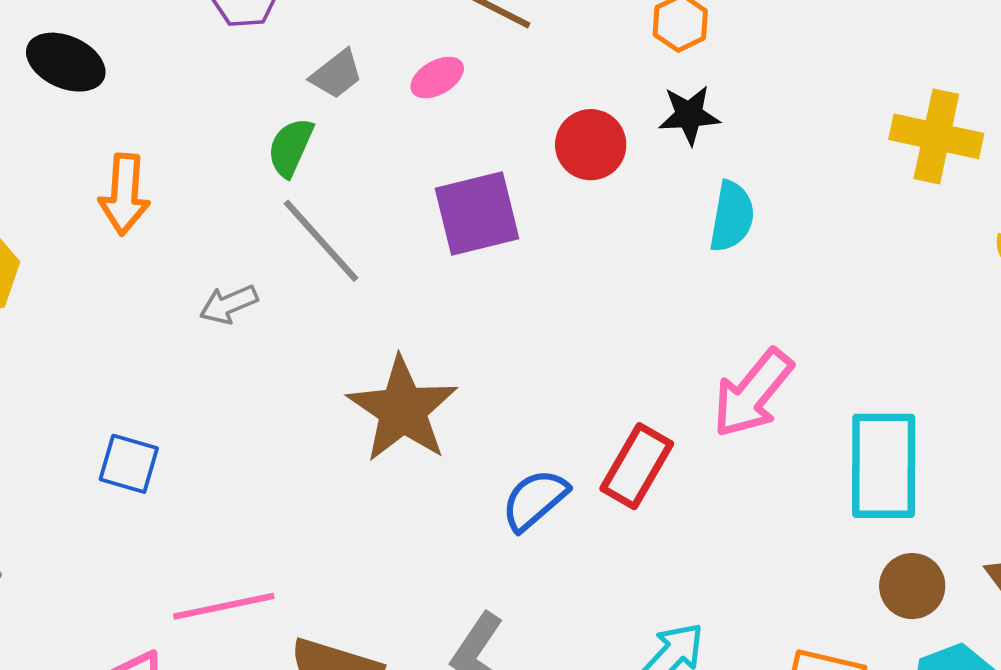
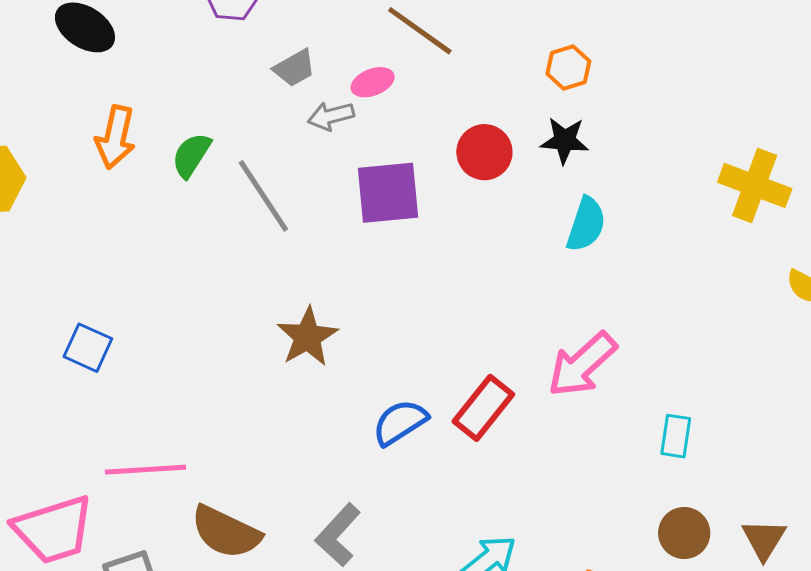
green semicircle: (290, 147) -> (191, 155), moved
gray arrow: (229, 304) -> (331, 116), moved
brown star: (403, 410) -> (307, 337), size x0.7
cyan rectangle: (884, 466) -> (676, 436), size x0.5

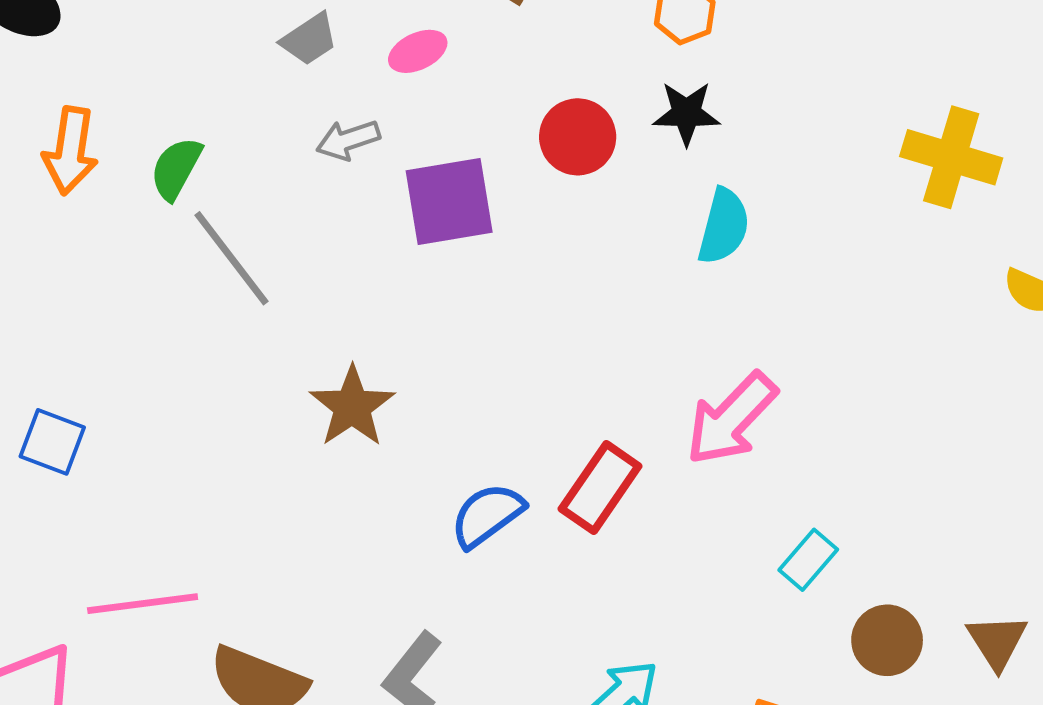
gray arrow: (331, 116) -> (348, 140), moved
gray line: (263, 196) -> (231, 258), moved
cyan rectangle: (676, 436) -> (808, 560), moved, turned 36

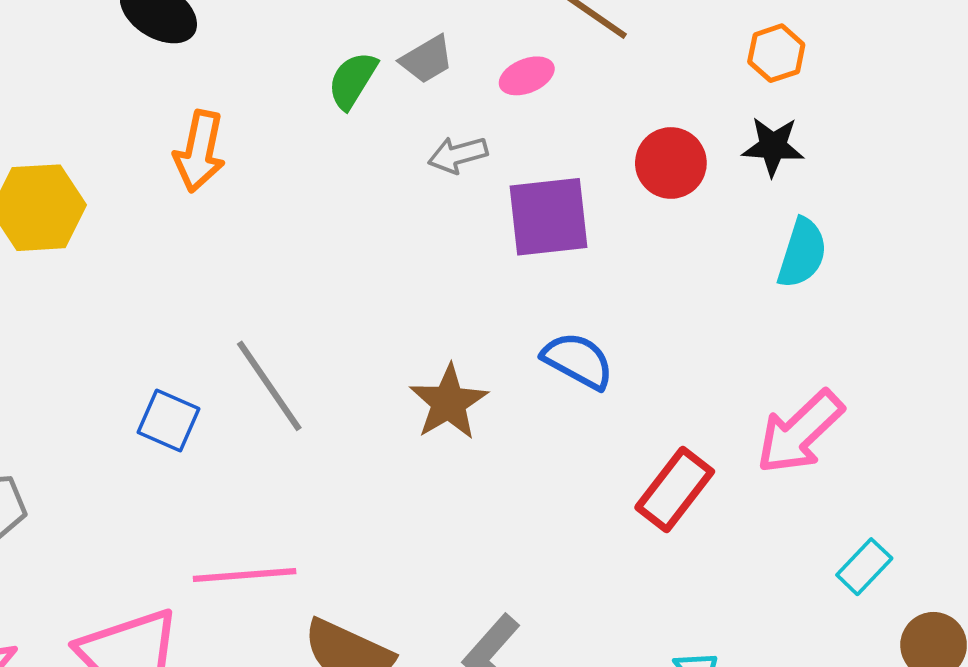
green semicircle: (176, 168) -> (352, 80), moved
gray line: (231, 258) -> (269, 386), moved
blue semicircle: (487, 515) -> (578, 361), moved, turned 62

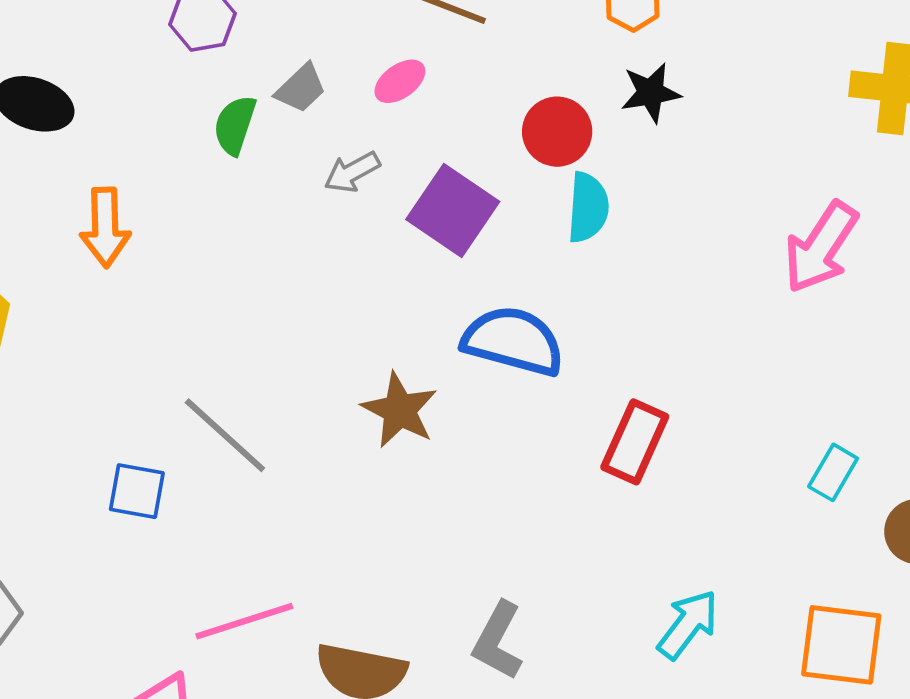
purple square: (549, 217) -> (453, 211), turned -36
cyan semicircle: (802, 253) -> (588, 208), moved
blue semicircle: (578, 361) -> (513, 341), size x1.4
pink arrow: (800, 432) -> (821, 247), moved

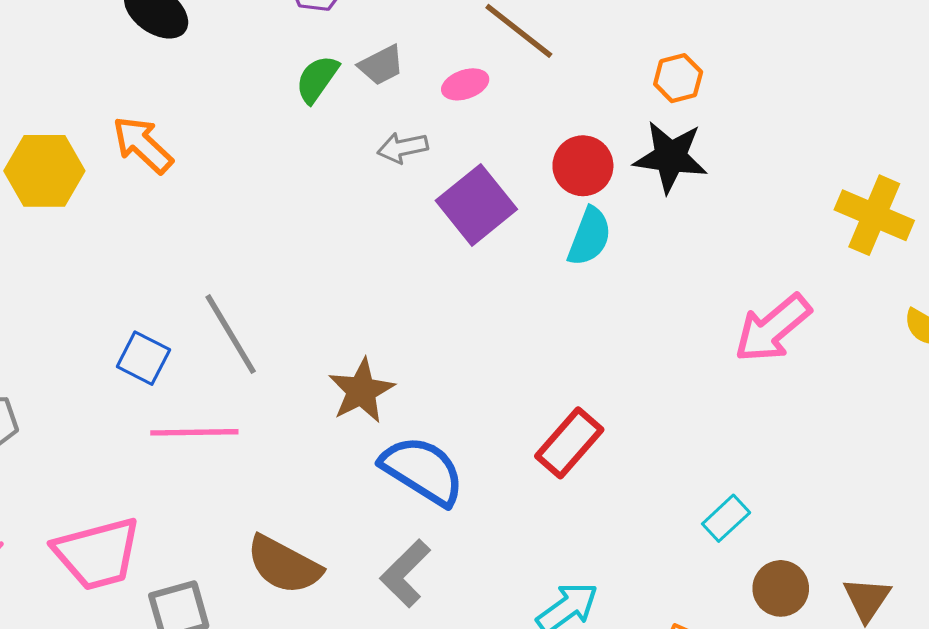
black star: (651, 93) -> (670, 157), size x1.4
orange arrow: (105, 227) -> (143, 145), moved, turned 118
blue semicircle: (513, 341) -> (423, 471), moved
brown star: (400, 410) -> (361, 391), moved
pink line: (244, 621) -> (194, 432), moved

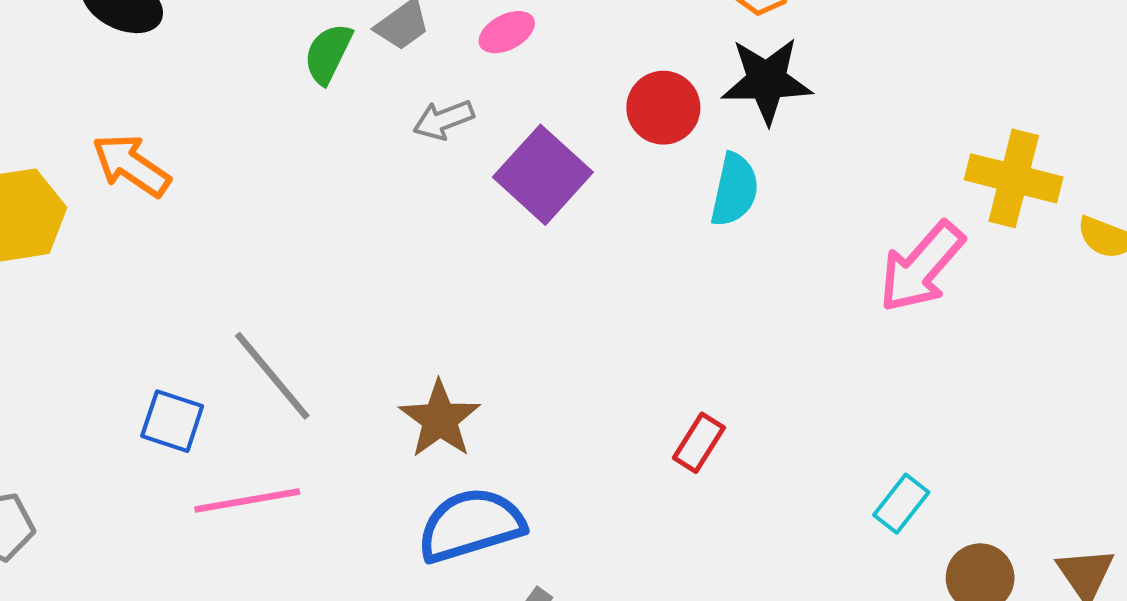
yellow cross: (874, 215) -> (1014, 178), moved
cyan semicircle: (589, 237) -> (735, 190), moved
red rectangle: (569, 443) -> (699, 443), size x0.7
blue semicircle: (423, 471) -> (471, 525), moved, turned -40

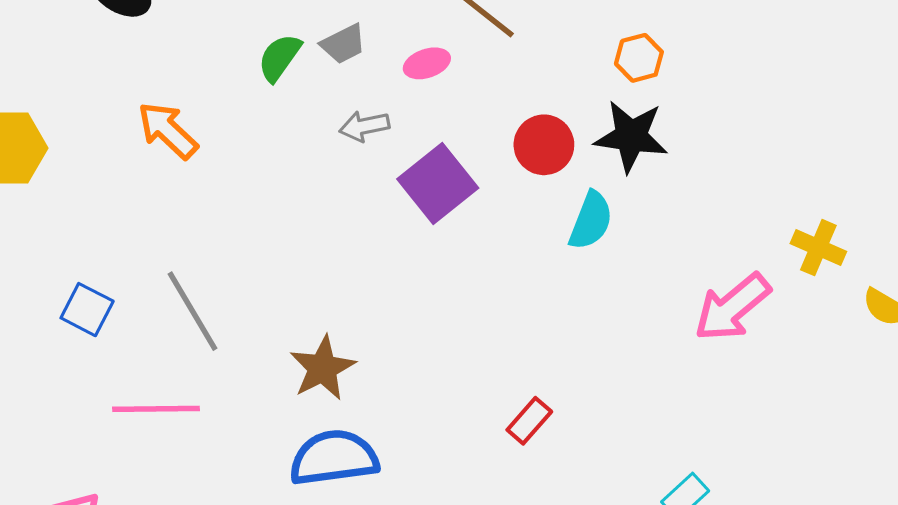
orange arrow: (131, 165) -> (168, 130), moved
yellow cross: (1014, 178) -> (818, 248), size x0.7
blue square: (172, 421) -> (87, 310), moved

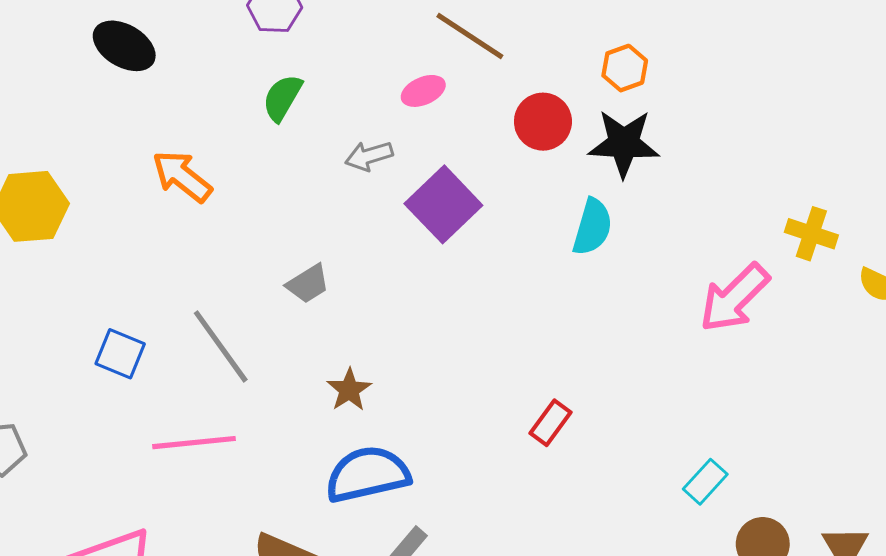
gray trapezoid: (343, 44) -> (308, 284), moved
red circle: (544, 145) -> (543, 122), moved
brown star: (322, 368) -> (349, 390), size x0.7

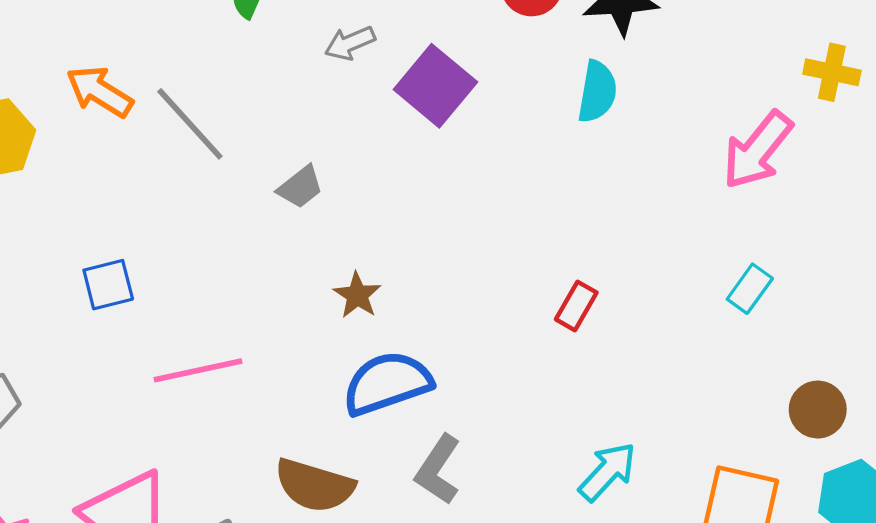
orange arrow: (182, 176) -> (100, 91), moved
gray line: (221, 346) -> (190, 124), moved
blue square: (120, 354) -> (108, 285), turned -30
cyan rectangle: (705, 482) -> (750, 289), moved

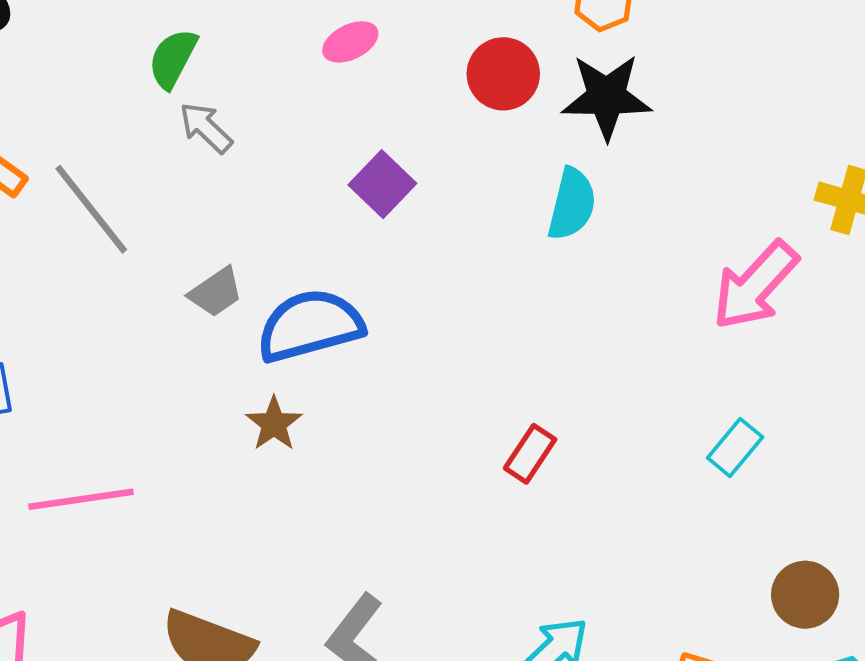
gray arrow: (350, 43) -> (206, 128), moved, turned 63
purple square: (435, 86) -> (382, 184), size x0.7
blue semicircle: (387, 383) -> (310, 326), moved

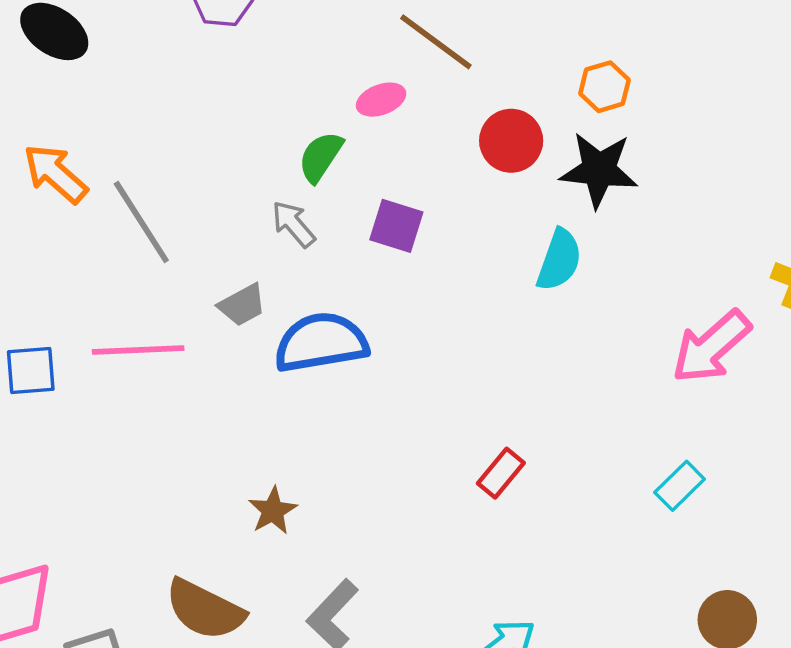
green semicircle: (173, 59) -> (321, 157), moved
gray arrow: (206, 128) -> (293, 224), moved
purple square: (382, 184) -> (396, 226), turned -32
brown star: (274, 424) -> (273, 511), moved
pink line: (81, 499) -> (138, 350), moved

